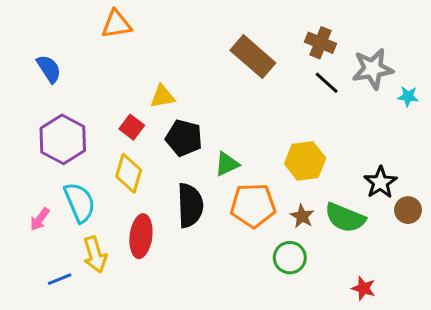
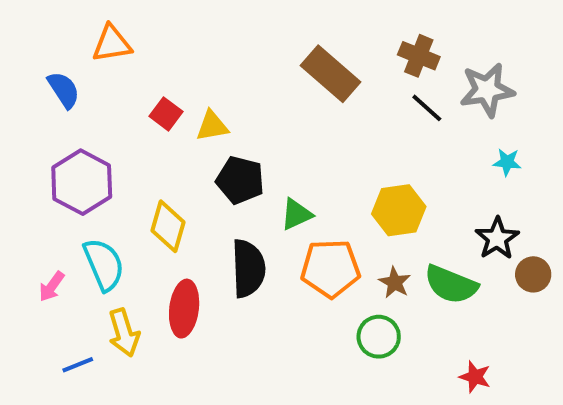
orange triangle: (116, 24) -> (112, 44), moved
cyan star: (408, 96) -> (507, 162), moved
red square: (132, 127) -> (166, 114), moved

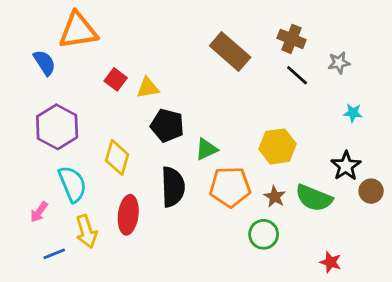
orange triangle: (112, 44) -> (78, 31), size x1.4
gray star: (487, 90) -> (339, 63), size x0.6
pink arrow: (52, 286) -> (39, 212), moved

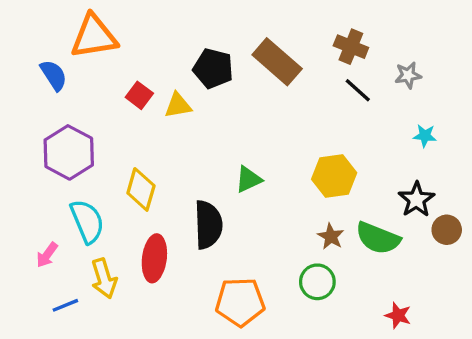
black pentagon: (167, 125) -> (213, 68), moved
orange pentagon: (230, 187) -> (240, 302), moved

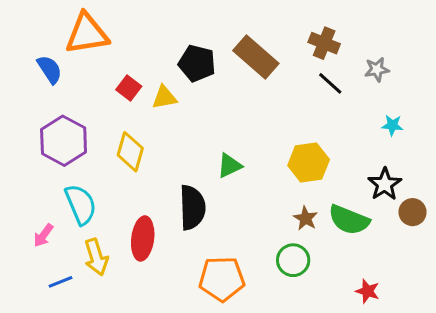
yellow diamond: (141, 189) -> (130, 152), moved

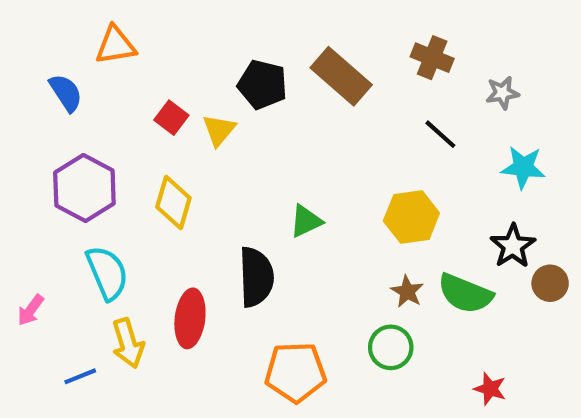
orange triangle: (87, 34) -> (115, 45), size x0.7
black line: (330, 83) -> (440, 134), moved
yellow triangle: (164, 97) -> (219, 130), turned -40
cyan star: (392, 125) -> (523, 167), size x1.5
pink arrow: (43, 235) -> (31, 310), moved

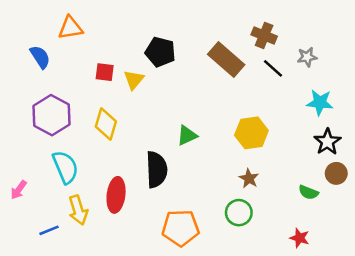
brown rectangle: (341, 76) -> (226, 59), moved
red square: (171, 118) -> (105, 72), turned -30
black line: (440, 134) -> (273, 68), moved
black star: (513, 246) -> (327, 142), moved
green semicircle: (465, 294) -> (308, 192), moved, size x0.6

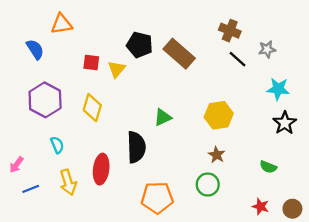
brown rectangle: (226, 59) -> (179, 54), moved
cyan semicircle: (65, 167) -> (57, 145), size x0.6
brown circle: (336, 173) -> (292, 209), moved
blue line: (49, 230) -> (31, 189), moved

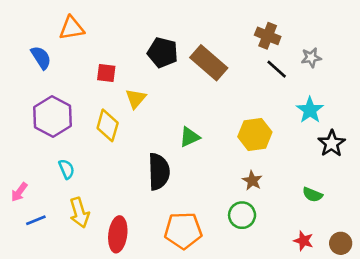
yellow triangle: (116, 69) -> (136, 99), moved
cyan star: (278, 89) -> (310, 110), moved, turned 30
red ellipse: (101, 169) -> (118, 234), moved

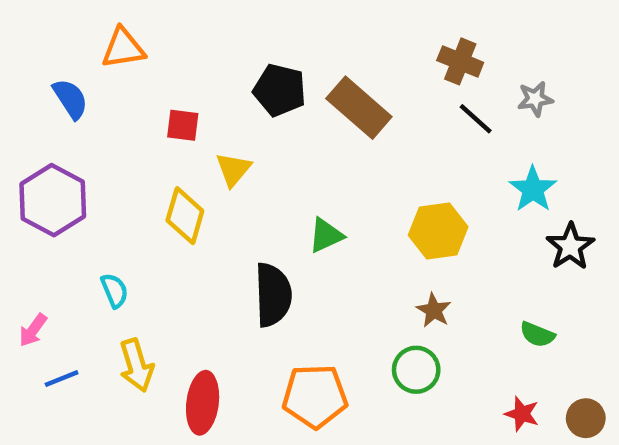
purple hexagon: (52, 117) -> (53, 200), moved

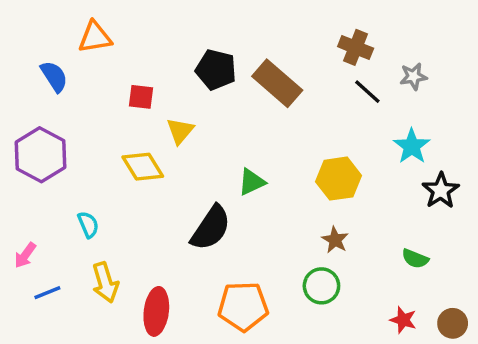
yellow diamond: (185, 216) -> (143, 167), turned -48
black semicircle: (273, 295) -> (211, 228), turned 36

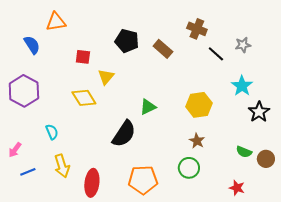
brown cross: (356, 47) -> (197, 29), moved
brown rectangle: (277, 83) -> (163, 49), size x0.7
brown circle: (453, 323) -> (266, 159), moved

